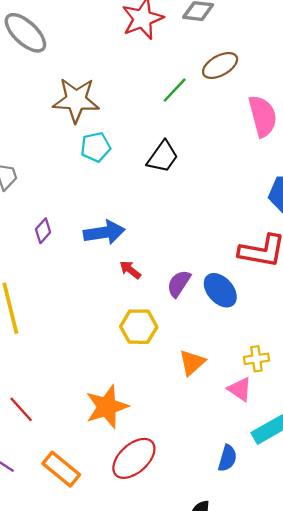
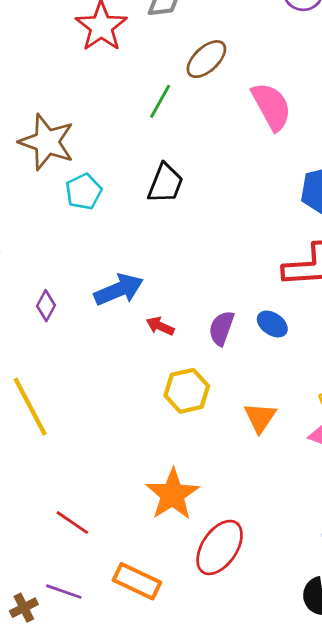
brown star: (76, 100) -> (47, 142), turned 30
blue ellipse: (220, 290) -> (272, 324), size x0.7

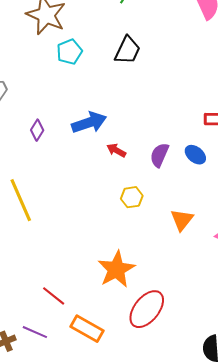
yellow hexagon: (187, 391) -> (132, 197), size x0.7
red line: (72, 523) -> (54, 296), moved

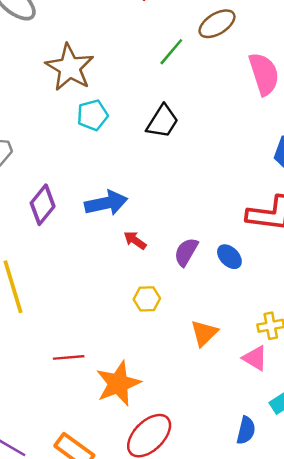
purple diamond: (37, 130) -> (43, 205), size x1.5
red line: (54, 296) -> (69, 357), moved, turned -50

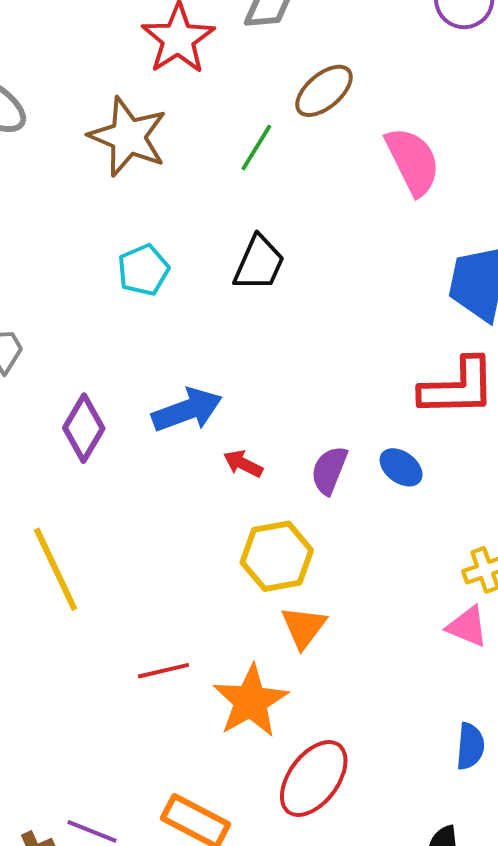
brown star: (70, 67) -> (128, 137), moved
yellow hexagon: (147, 299) -> (277, 556), size x1.6
orange triangle: (204, 333) -> (304, 627), moved

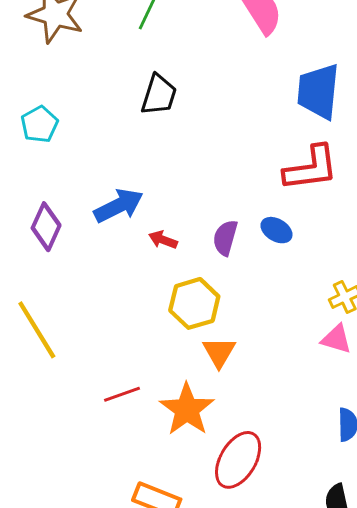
cyan pentagon: (143, 270) -> (40, 124), moved

